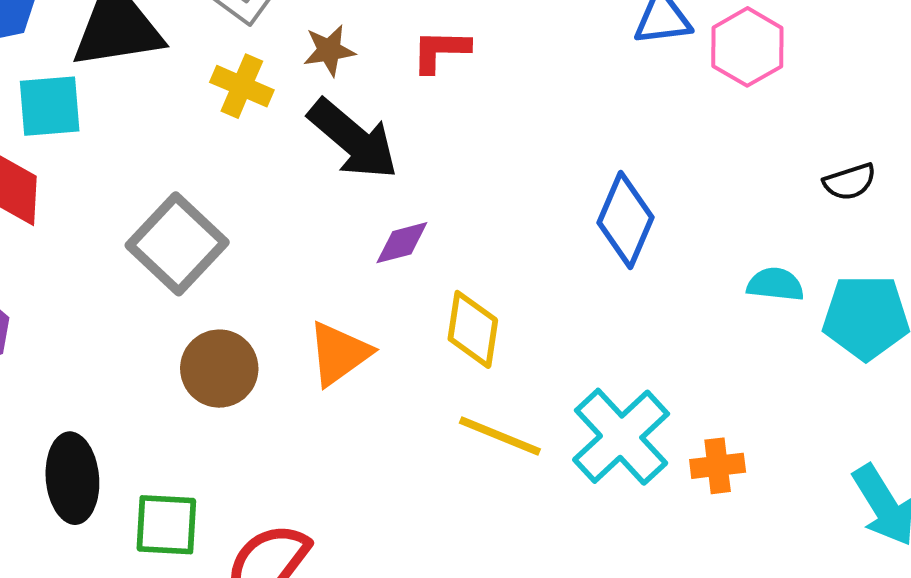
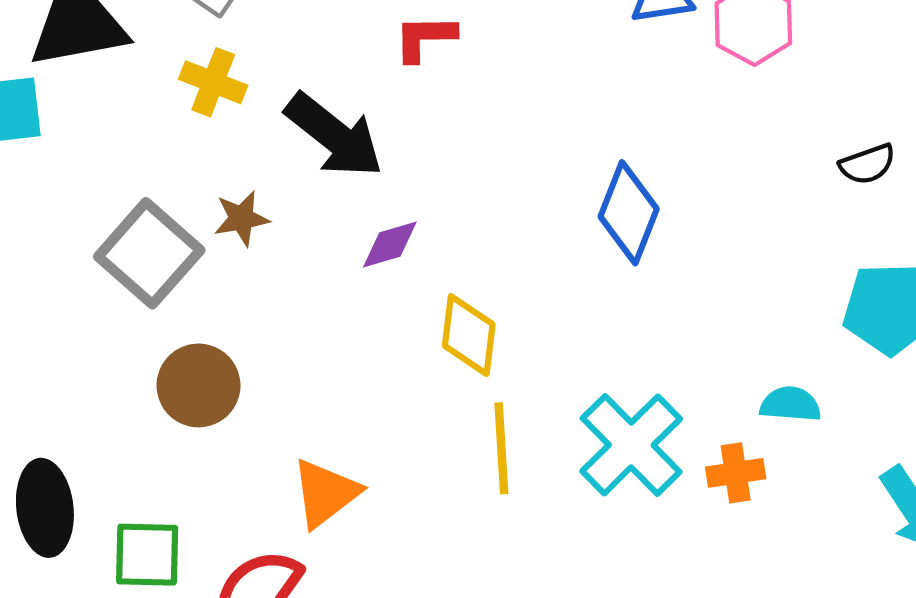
brown star: (329, 50) -> (242, 218), moved
cyan semicircle: (775, 284) -> (790, 404), moved
orange triangle: (339, 354) -> (325, 493), moved
yellow line: (500, 436) -> (501, 448), turned 66

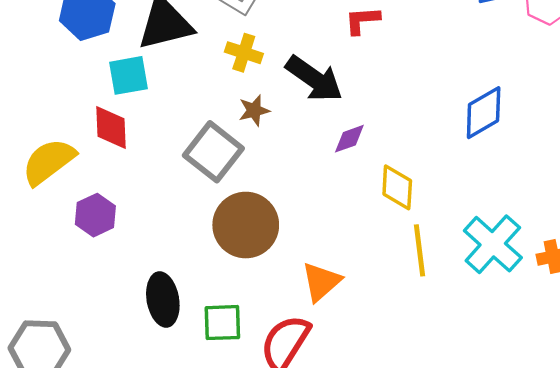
blue diamond: (629, 213) -> (484, 113), turned 42
brown star: (242, 218) -> (254, 110), moved
brown circle: (198, 385) -> (246, 225), size x1.4

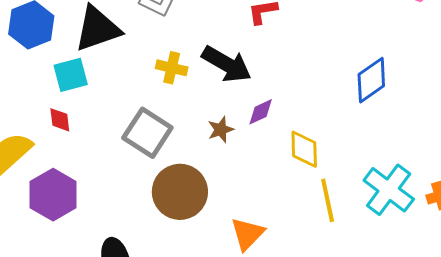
yellow cross: (244, 53) -> (172, 68), moved
brown star: (254, 110) -> (221, 130), moved
red diamond: (111, 127) -> (60, 120), size x0.7
purple hexagon: (95, 215) -> (53, 195), size x1.4

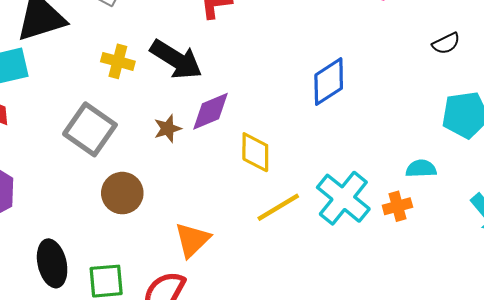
purple diamond: (261, 112) -> (210, 111), size x1.4
brown circle: (180, 192) -> (122, 193), size x0.7
yellow line: (328, 200) -> (278, 207), turned 69

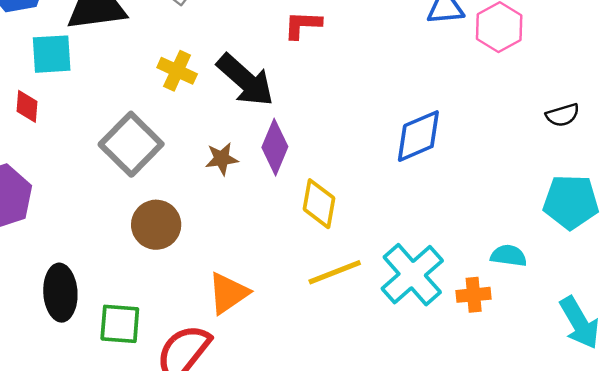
purple diamond: (210, 111) -> (275, 147), turned -54

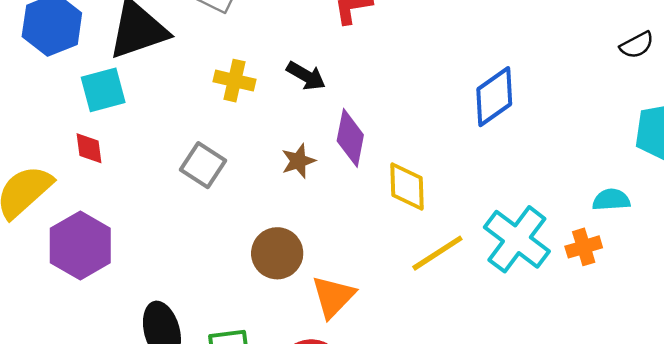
black arrow: (245, 80) -> (306, 76), size x0.6
gray square: (131, 144) -> (203, 165), size x0.7
brown circle: (156, 225) -> (277, 253), moved

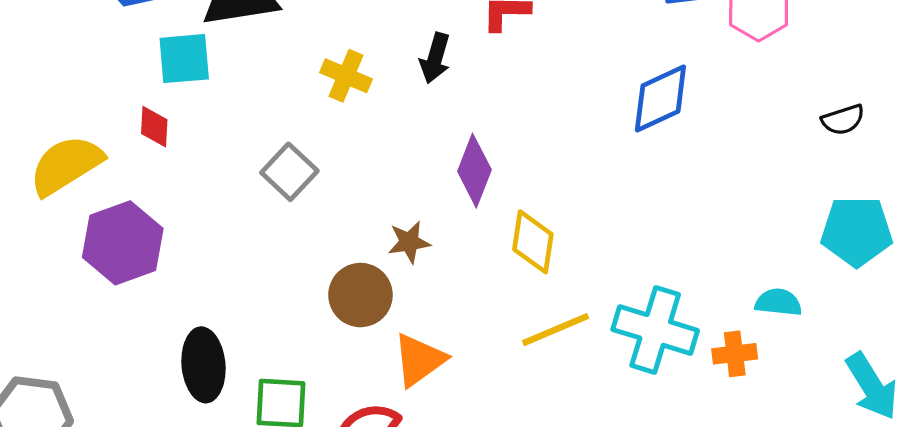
black arrow: (306, 76) -> (435, 58), moved, turned 66
blue diamond: (494, 97) -> (660, 99), moved
brown star: (298, 161) -> (409, 242), moved
cyan cross: (517, 239) -> (655, 330), turned -30

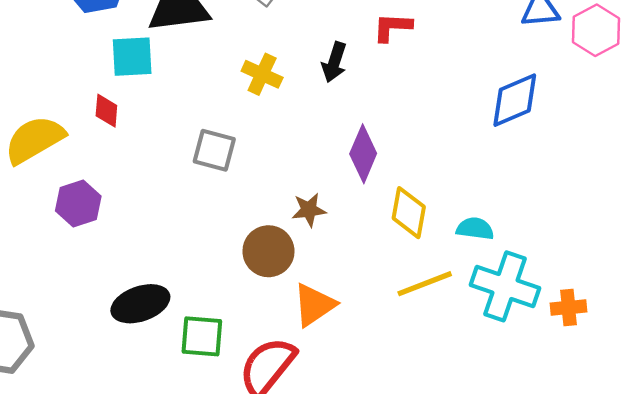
gray square: (289, 172) -> (214, 150), turned -30
purple hexagon: (123, 243) -> (78, 204), size x0.7
cyan semicircle: (778, 302) -> (475, 229), moved
black ellipse: (203, 365) -> (140, 304), turned 74

